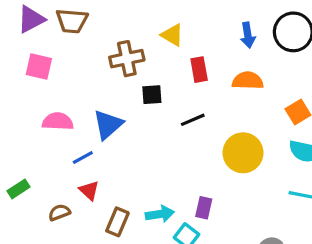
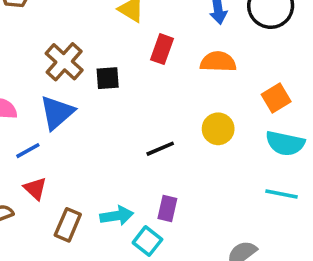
brown cross: (127, 59) -> (64, 62), moved, turned -36
red rectangle: (199, 70) -> (162, 49), turned 30
black line: (193, 120) -> (160, 149), moved
yellow circle: (243, 153) -> (218, 129), moved, size x0.7

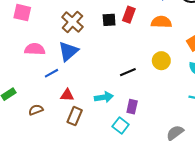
black square: (108, 78) -> (109, 20), moved
red triangle: (35, 189) -> (67, 95), moved, turned -40
cyan arrow: (117, 216) -> (104, 97), moved

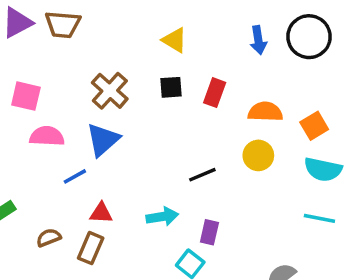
pink square: (22, 13) -> (26, 96), moved
red rectangle: (129, 15) -> (215, 93), moved
orange semicircle: (161, 22) -> (265, 112), moved
brown rectangle: (75, 116) -> (91, 248), moved

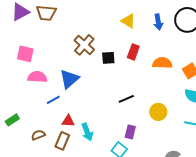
yellow triangle: (174, 40) -> (128, 21), moved
black square: (171, 87) -> (108, 58), moved
brown cross: (110, 91) -> (84, 45), moved
yellow circle: (258, 155) -> (158, 112), moved
cyan arrow: (162, 217) -> (87, 132), moved, turned 78

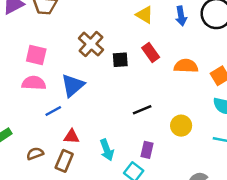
red rectangle: (133, 52) -> (151, 53), turned -56
pink square: (25, 54) -> (36, 55), moved
cyan arrow: (87, 132) -> (107, 150), moved

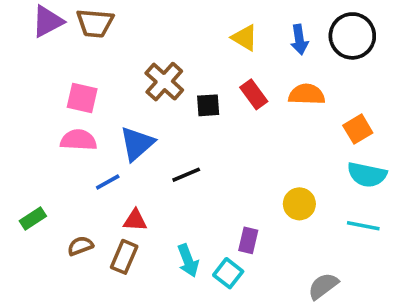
orange semicircle: (186, 66) -> (307, 94), moved
black line: (142, 110) -> (186, 175), moved
cyan arrow: (107, 150) -> (188, 260), moved

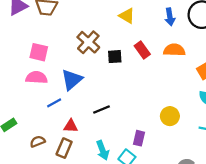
yellow triangle: (245, 38) -> (127, 16), moved
black line: (186, 175) -> (102, 109), moved

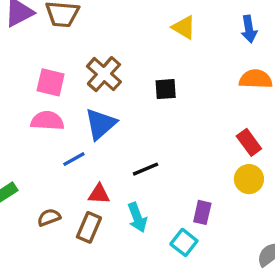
brown cross: (88, 42) -> (104, 74), moved
red rectangle: (142, 50) -> (249, 142), moved
cyan arrow: (103, 150) -> (137, 217), moved

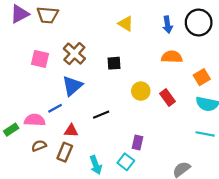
pink semicircle: (47, 121) -> (35, 120), moved
yellow circle: (249, 179) -> (141, 91), moved
cyan arrow: (137, 217) -> (96, 165), moved

